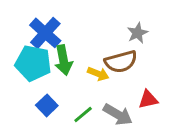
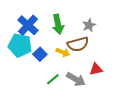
green arrow: (63, 60) -> (58, 24), moved
blue square: (47, 105) -> (40, 54), moved

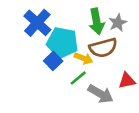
green arrow: (58, 24) -> (97, 21), moved
cyan pentagon: (20, 45) -> (62, 43), moved
green line: (53, 79) -> (78, 78), moved

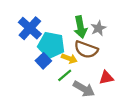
brown semicircle: (103, 48) -> (86, 50), turned 35

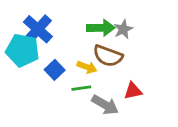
green arrow: (80, 27) -> (101, 28), turned -80
cyan pentagon: (51, 45) -> (22, 50), moved
green line: (65, 75) -> (81, 88), turned 32

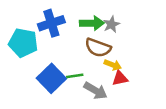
blue cross: (38, 29) -> (51, 23), moved, turned 30
yellow arrow: (87, 67) -> (113, 65), moved
blue square: (55, 70) -> (51, 78), moved, size x1.6

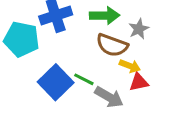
gray star: (111, 24) -> (139, 29), moved
green line: (75, 76) -> (84, 79), turned 35

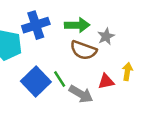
yellow arrow: (130, 66) -> (127, 71), moved, turned -102
green line: (84, 79) -> (60, 79), turned 30

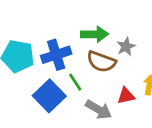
blue cross: (36, 25) -> (56, 55), moved
green line: (60, 79) -> (75, 82), moved

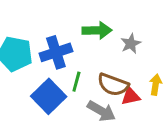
brown semicircle: (101, 62) -> (113, 85), moved
green line: (75, 82) -> (76, 82), turned 48

